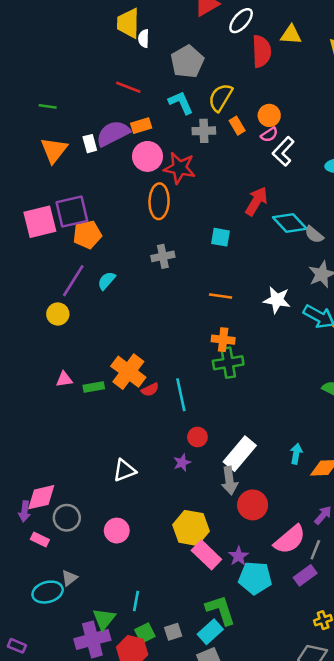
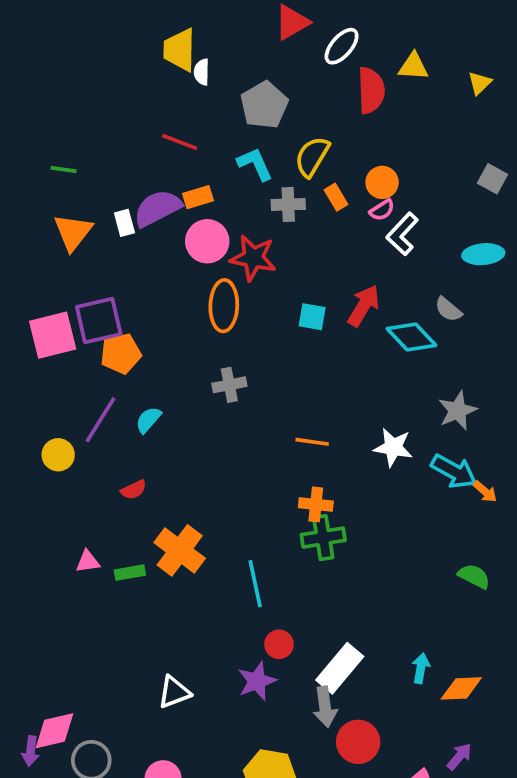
gray semicircle: (314, 235) -> (448, 309), moved
cyan square: (221, 237) -> (312, 317), moved
yellow circle: (58, 314) -> (58, 455), moved
red semicircle: (150, 390) -> (134, 490), moved
purple star: (182, 463) -> (257, 681), size x1.5

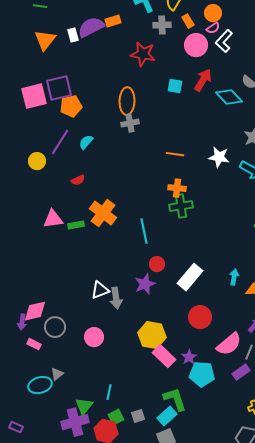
pink circle: (207, 241) -> (196, 45), moved
orange ellipse: (224, 306) -> (127, 101), moved
pink triangle: (88, 561) -> (53, 219), size x1.5
gray arrow: (325, 707) -> (116, 298), moved

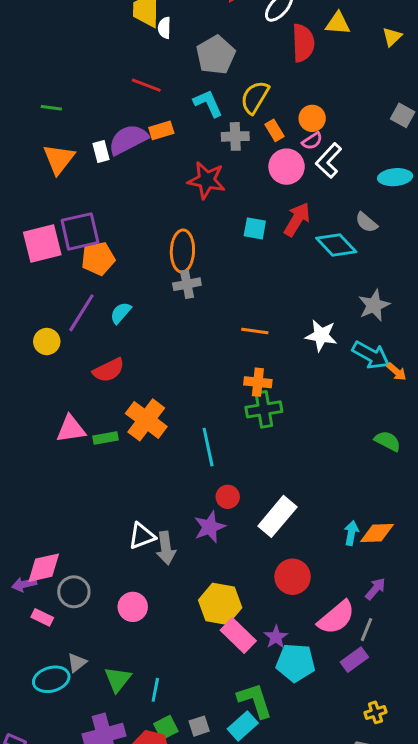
red semicircle: (78, 180) -> (109, 370), size x1.5
cyan arrow: (234, 277) -> (351, 533), moved
purple arrow: (22, 322) -> (24, 584), turned 70
green triangle: (84, 406) -> (118, 679), moved

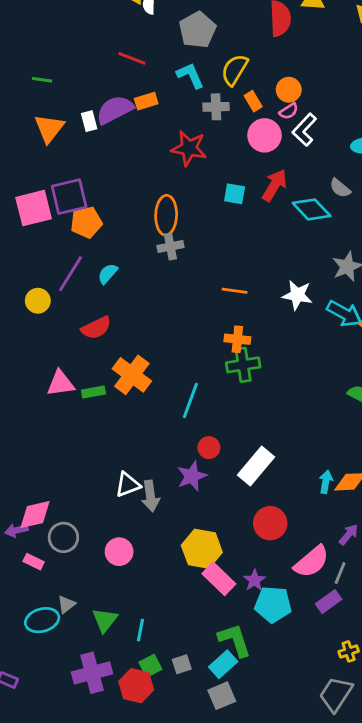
cyan line: (208, 447) -> (190, 401), turned 32

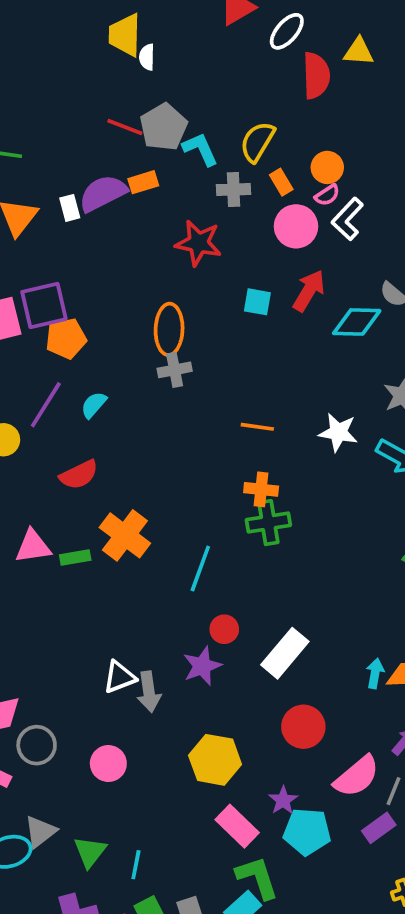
gray pentagon: (197, 30) -> (164, 127), moved
cyan diamond: (312, 209) -> (357, 322), turned -45
pink rectangle: (219, 579) -> (237, 826), moved
gray triangle: (66, 604) -> (40, 832), size x1.4

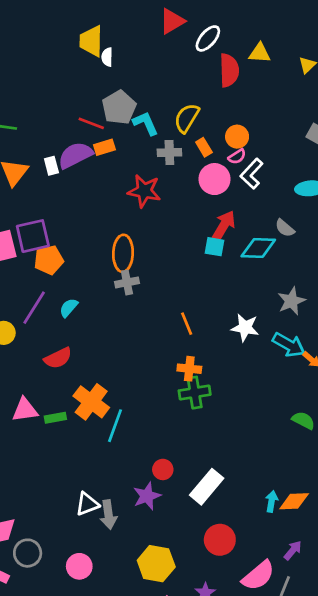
red line: (125, 127) -> (91, 123), moved
cyan square: (257, 302) -> (215, 247), moved
orange line: (257, 427) -> (187, 324), turned 60
cyan line: (200, 569) -> (115, 426), moved

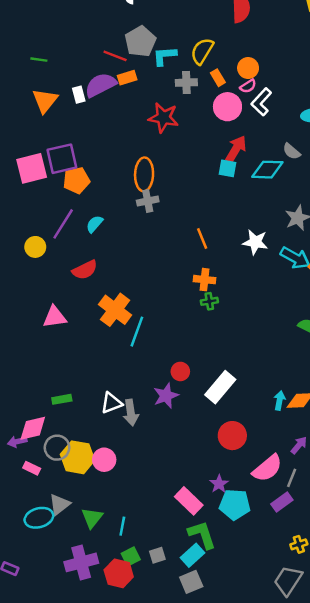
cyan L-shape: (146, 123) -> (165, 56), turned -70
green cross: (195, 393) -> (209, 301), size x0.6
green rectangle: (55, 418) -> (62, 399), moved
yellow hexagon: (156, 564) -> (78, 457), moved

